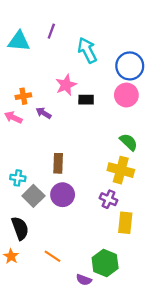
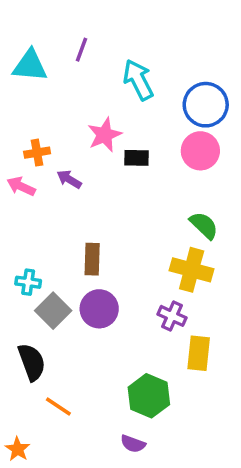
orange star: (11, 256) -> (18, 449), moved
orange line: (52, 256) -> (58, 406), moved
green hexagon: (105, 263) -> (149, 396), moved

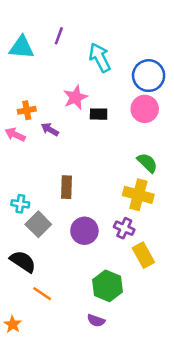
purple circle: (99, 309) -> (84, 231), moved
yellow rectangle: (199, 353) -> (143, 255), turned -35
black semicircle: (32, 362) -> (23, 262), turned -36

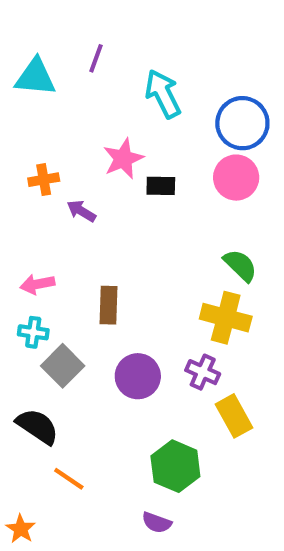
pink arrow: (15, 135) -> (37, 284), moved, turned -36

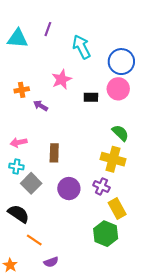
black rectangle: (161, 186) -> (91, 97), moved
green hexagon: (175, 466) -> (106, 234), moved
purple semicircle: (157, 523) -> (51, 262), moved, turned -40

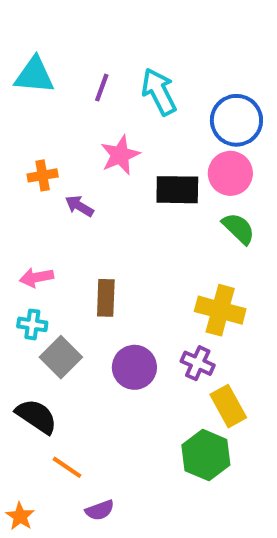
purple line: (48, 29) -> (102, 88), moved
black rectangle: (91, 97) -> (177, 190), size x1.5
green semicircle: (120, 133) -> (239, 228), moved

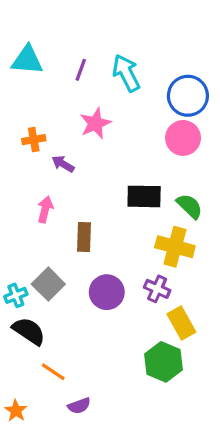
black rectangle: (177, 190) -> (144, 196), moved
green semicircle: (239, 228) -> (190, 206), moved
pink arrow: (36, 277) -> (45, 209), moved, turned 115
cyan cross: (32, 324) -> (16, 295), moved, turned -30

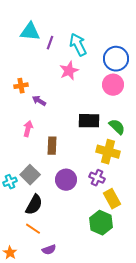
cyan triangle: (27, 60) -> (30, 32), moved
pink star: (95, 123) -> (69, 71), moved
black semicircle: (29, 331) -> (34, 205), moved, turned 85

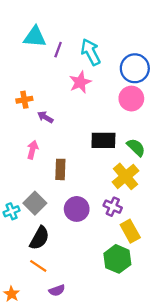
yellow cross: (108, 152) -> (126, 176), turned 35

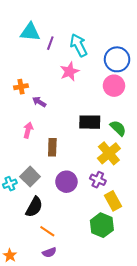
orange line: (38, 266) -> (47, 231), moved

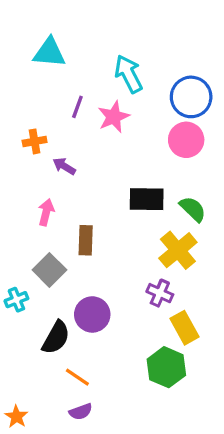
purple line: (50, 43) -> (77, 107), moved
gray square: (30, 177) -> (49, 270), moved
purple circle: (66, 182) -> (92, 314), moved

